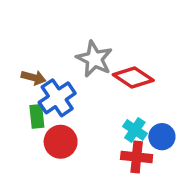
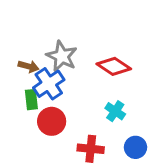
gray star: (94, 59) -> (62, 56), moved
blue circle: (162, 137) -> (135, 147), moved
red cross: (137, 157) -> (91, 149), moved

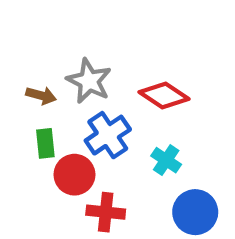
blue cross: (49, 84) -> (108, 135), moved
blue circle: (135, 147) -> (195, 212), size x1.4
red cross: (91, 149) -> (106, 212), moved

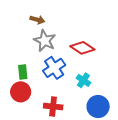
brown arrow: (41, 96) -> (37, 20), moved
red circle: (74, 175) -> (21, 92), moved

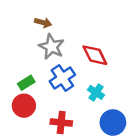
red diamond: (82, 48) -> (95, 55), turned 30
green rectangle: (23, 72) -> (26, 83), turned 64

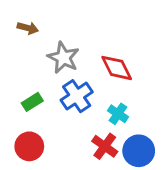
brown arrow: (43, 23) -> (28, 28), moved
red circle: (24, 106) -> (29, 146), moved
red cross: (61, 122) -> (105, 146), moved, turned 30

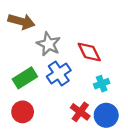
brown arrow: (28, 28) -> (21, 21), size x1.6
green rectangle: (32, 102) -> (25, 78), size x1.5
cyan cross: (118, 114) -> (102, 84), moved, turned 35

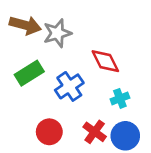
gray star: (49, 44) -> (57, 33), moved, turned 30
green rectangle: (25, 78) -> (29, 73), moved
red circle: (23, 112) -> (49, 132), moved

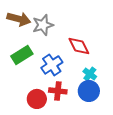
cyan cross: (120, 98) -> (90, 74), turned -32
red cross: (95, 132) -> (58, 91), moved, turned -30
blue circle: (125, 136) -> (89, 91), moved

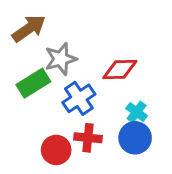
brown arrow: (19, 19) -> (29, 29), turned -50
gray star: (43, 25) -> (61, 59), moved
red diamond: (79, 46) -> (120, 70), turned -65

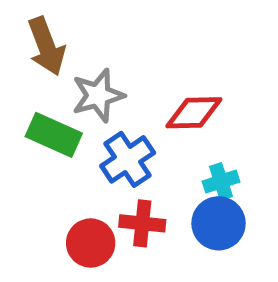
brown arrow: (29, 29) -> (46, 46), turned 104
green rectangle: (33, 83) -> (54, 135), turned 56
cyan cross: (137, 112) -> (221, 182), turned 35

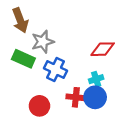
red diamond: (194, 113) -> (103, 49), moved
blue cross: (128, 159) -> (56, 69), turned -30
red cross: (142, 223) -> (76, 97), moved

